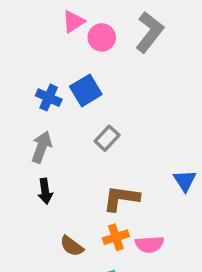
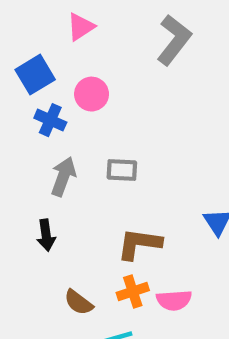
pink circle: (102, 37) -> (92, 94), moved
blue square: (86, 90) -> (35, 75), moved
gray rectangle: (107, 138) -> (122, 170), turned 50
gray arrow: (42, 147) -> (63, 177), moved

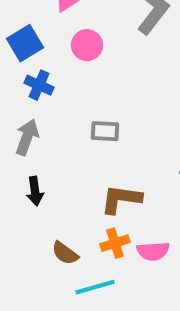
pink circle: (92, 94) -> (87, 45), moved
gray arrow: (63, 177) -> (27, 137), moved

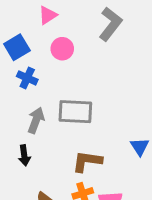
gray rectangle: (105, 131) -> (75, 112), size x1.6
gray arrow: (27, 137) -> (36, 120), moved

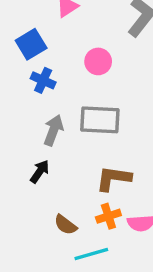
pink circle: (62, 49) -> (98, 61), moved
black arrow: (24, 155) -> (40, 172), turned -138

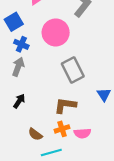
pink circle: (98, 61) -> (56, 32), size x1.6
gray rectangle: (100, 120) -> (73, 70), moved, turned 60
gray arrow: (53, 130) -> (18, 67), moved

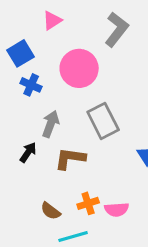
gray arrow: (18, 67) -> (51, 124), moved
black arrow: (19, 101) -> (28, 152), moved
brown L-shape: (65, 105) -> (70, 158), moved

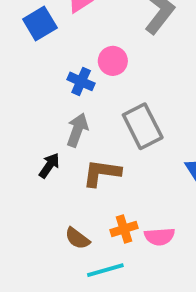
blue square: (21, 53) -> (40, 24), moved
pink circle: (79, 68) -> (113, 61), size x0.6
blue cross: (31, 85) -> (81, 81), moved

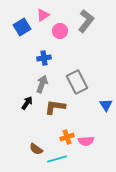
pink circle: (113, 61) -> (60, 31), moved
blue cross: (81, 81) -> (44, 58), turned -32
brown semicircle: (77, 238) -> (36, 149), moved

